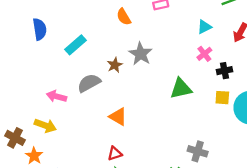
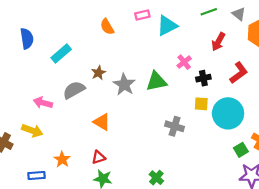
cyan triangle: (204, 27) -> (167, 26), moved, size x1.5
gray star: (140, 54) -> (124, 85), moved
green triangle: (181, 89) -> (156, 81), moved
gray cross: (198, 151) -> (175, 126), moved
orange star: (34, 156) -> (62, 159), moved

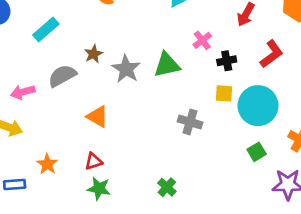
pink arrow: (43, 103) -> (23, 92), turned -30
green square: (241, 150) -> (257, 152), moved

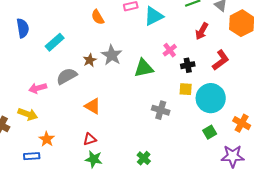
gray star: (126, 69) -> (112, 55), moved
orange star: (47, 164) -> (47, 139), moved

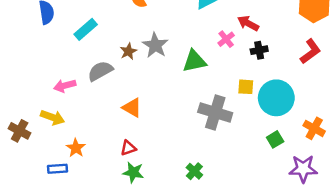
red arrow: (202, 31) -> (248, 23), moved, turned 90
red L-shape: (221, 60) -> (310, 51), moved
black cross: (188, 65) -> (259, 50), moved
gray cross: (161, 110) -> (215, 113), size x1.5

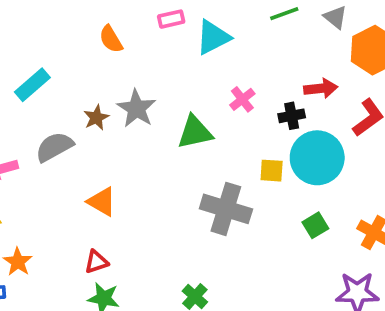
red arrow: (248, 23) -> (321, 88), moved, turned 145
cyan circle: (276, 98) -> (317, 158), moved
green square: (275, 139) -> (315, 225), moved

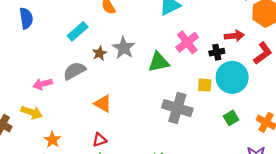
cyan rectangle: (32, 85) -> (78, 31), moved
pink cross: (242, 99) -> (187, 42), size x1.5

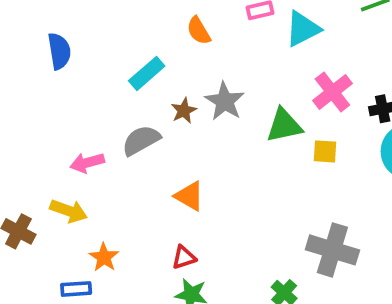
yellow square: (205, 85) -> (325, 151), moved
gray cross: (177, 108) -> (332, 250), moved

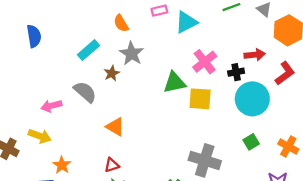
gray star: (225, 101) -> (132, 54), moved
gray semicircle: (141, 140) -> (85, 92), turned 70
yellow square: (325, 151) -> (200, 99), size x1.5

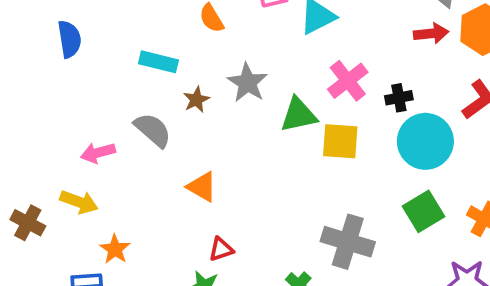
cyan rectangle: (89, 50) -> (158, 62), turned 55
gray star: (132, 54) -> (247, 83), moved
red arrow: (255, 55) -> (431, 33), moved
green square: (251, 142) -> (424, 211), size x1.5
red triangle: (112, 165) -> (221, 249), moved

